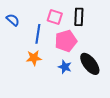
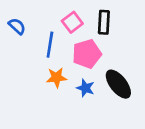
pink square: (55, 17) -> (72, 22), turned 35
orange star: (34, 58) -> (57, 78), moved

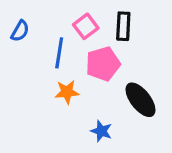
blue semicircle: (17, 26) -> (20, 31), turned 78
blue star: (85, 88) -> (101, 131), moved

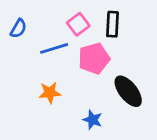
blue line: (59, 53) -> (54, 48), turned 64
orange star: (67, 92) -> (50, 93), moved

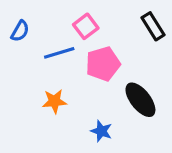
black rectangle: (112, 24) -> (153, 26), moved, turned -35

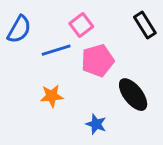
blue semicircle: (20, 31) -> (19, 29), size x1.4

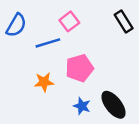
pink pentagon: (98, 60) -> (79, 68), moved
black ellipse: (133, 95) -> (113, 105), moved

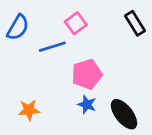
orange star: (44, 82) -> (29, 110), moved
blue star: (82, 106) -> (87, 105), moved

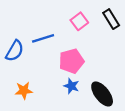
pink square: (76, 23) -> (79, 21), moved
blue semicircle: (18, 27) -> (15, 51), moved

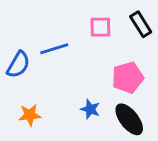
pink square: (79, 21) -> (100, 27), turned 36
pink pentagon: (71, 61) -> (128, 78), moved

